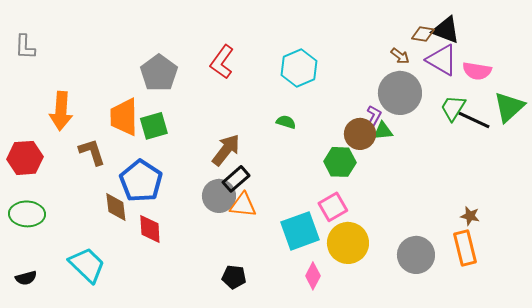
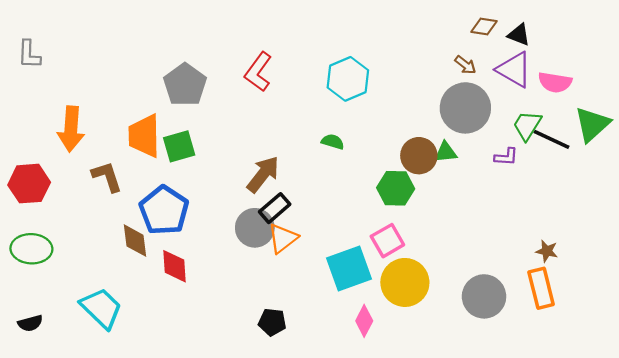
black triangle: (446, 30) -> (519, 35), size x0.7
brown diamond: (423, 34) -> (484, 27), moved
purple L-shape: (374, 116) -> (506, 157), moved, turned 65
orange triangle: (243, 205) -> (283, 238), turned -44

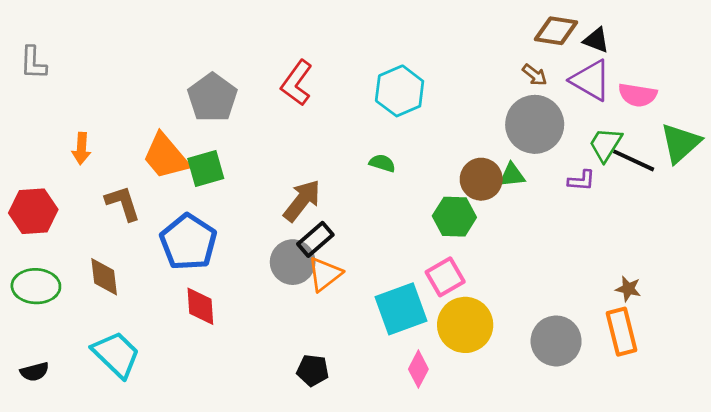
brown diamond: (484, 27) -> (556, 31), size x1.4
orange arrow: (71, 129) -> (81, 148), size x0.6
orange trapezoid: (144, 136) -> (166, 156), turned -39
brown diamond: (135, 241) -> (104, 277), moved

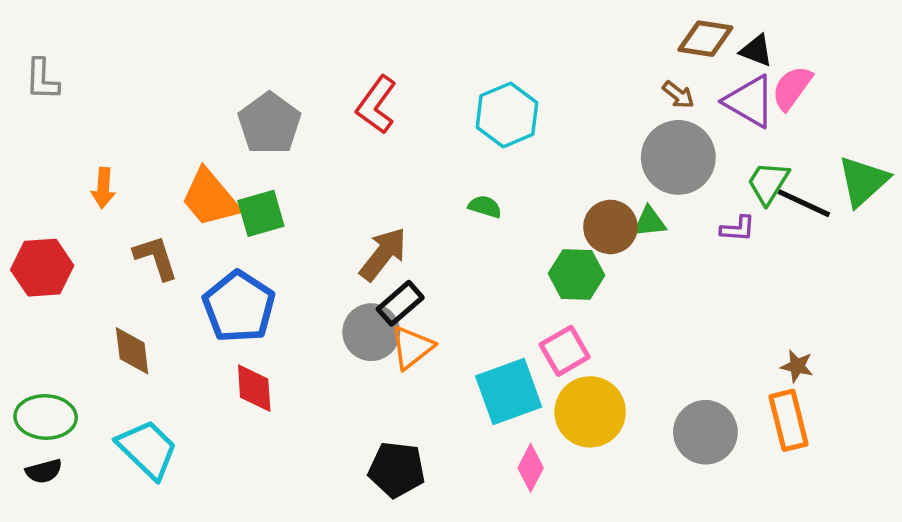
pink semicircle: (638, 95) -> (792, 88), moved, turned 117
green ellipse: (36, 286) -> (46, 417), moved
black pentagon: (313, 370) -> (397, 470), size x1.4

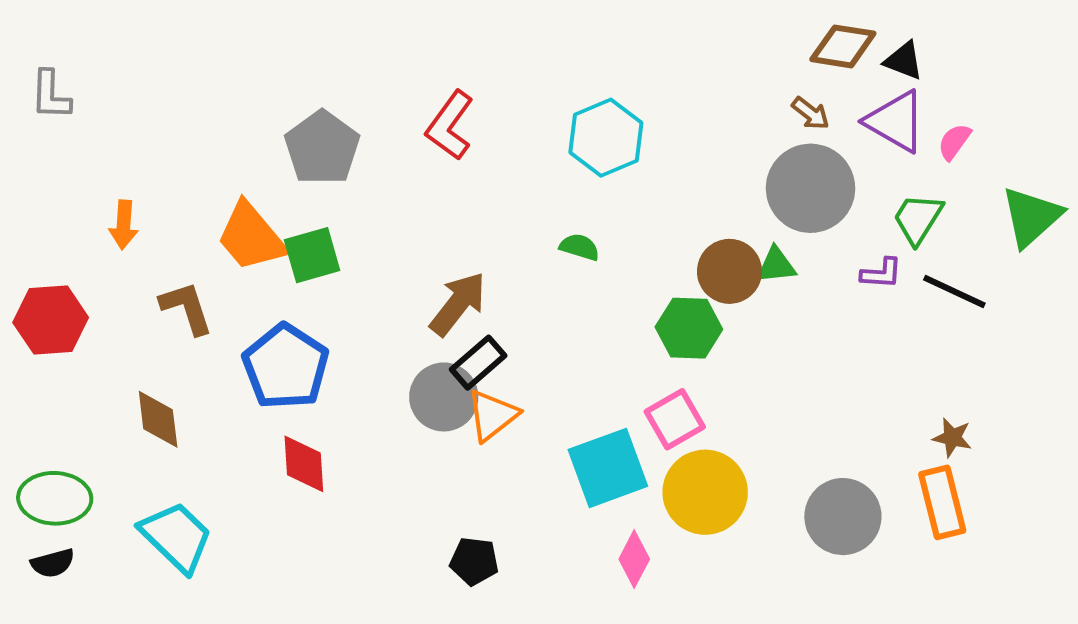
pink semicircle: (792, 88) -> (954, 142), moved, size x0.7
black line: (804, 203) -> (954, 292), moved
black pentagon: (397, 470) -> (474, 561), size x0.7

